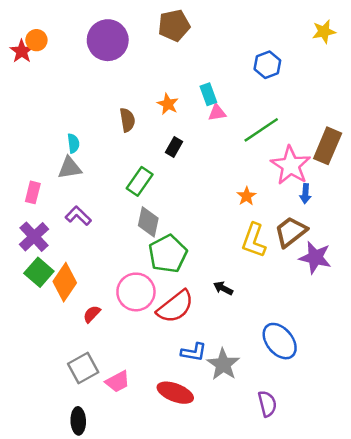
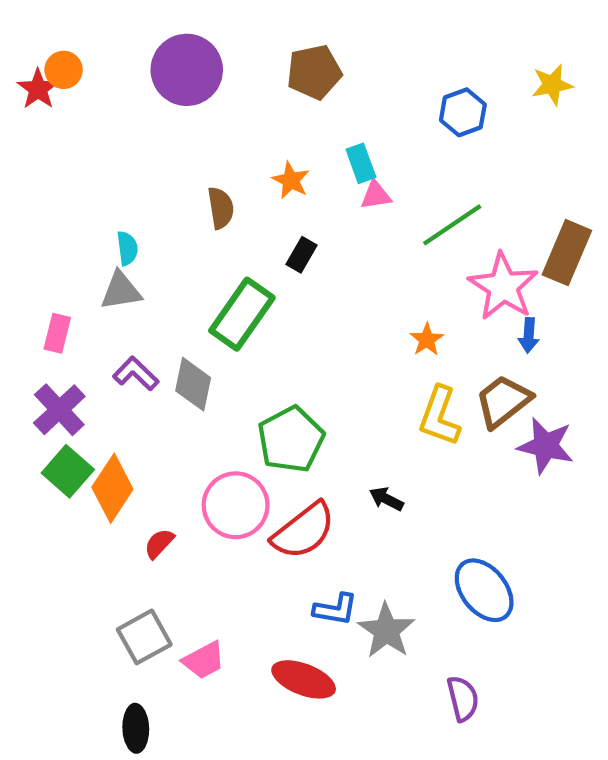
brown pentagon: (174, 25) -> (314, 72), moved
yellow star: (324, 32) -> (552, 85), moved
green rectangle: (140, 181) -> (242, 314), size x1.4
gray diamond: (148, 222) -> (193, 384), moved

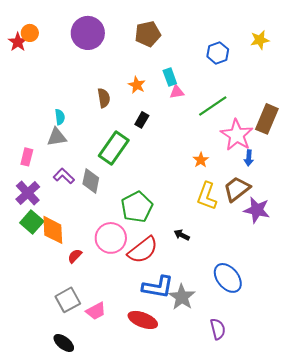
orange diamond: (112, 488) -> (53, 230), turned -36
blue L-shape: (335, 609) -> (158, 287), size x1.5
black ellipse: (136, 728) -> (64, 343), turned -50

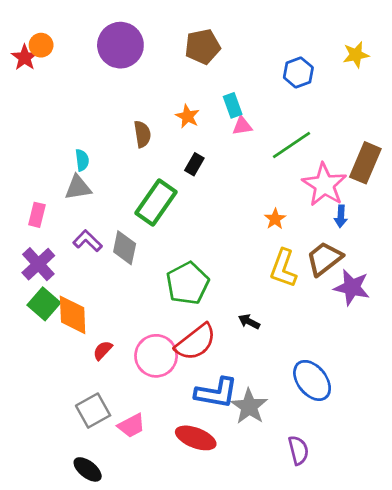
pink circle: (111, 238) -> (156, 356), moved

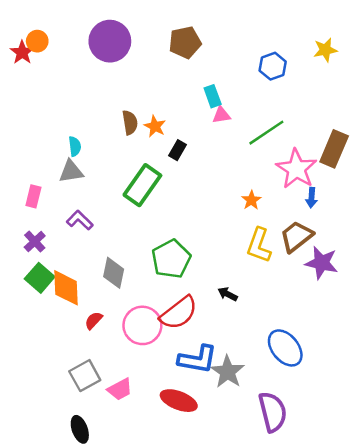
orange star: (188, 116) -> (155, 126), moved
gray diamond: (125, 248) -> (114, 273), moved
purple cross: (38, 264) -> (35, 242), size x0.7
purple semicircle: (298, 450) -> (273, 412), size x1.5
black ellipse: (88, 469) -> (80, 429), turned 32

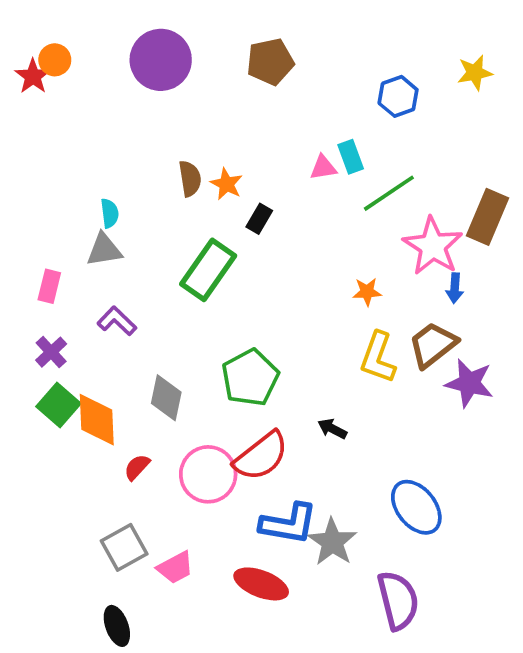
cyan rectangle: (213, 96) -> (351, 157), moved
orange star: (251, 200) -> (367, 292), turned 30

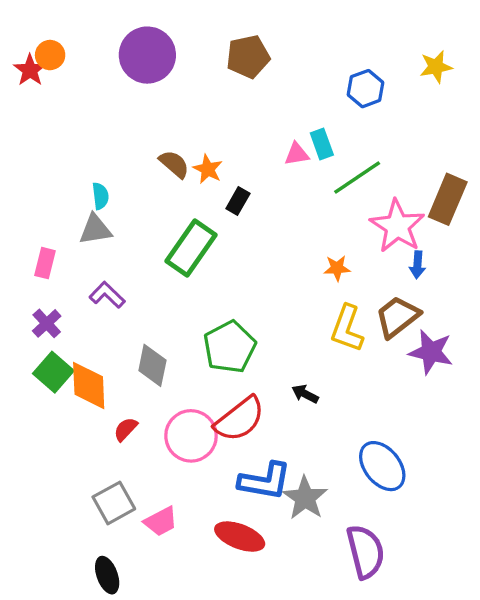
brown semicircle: (190, 179) -> (174, 164), turned -40

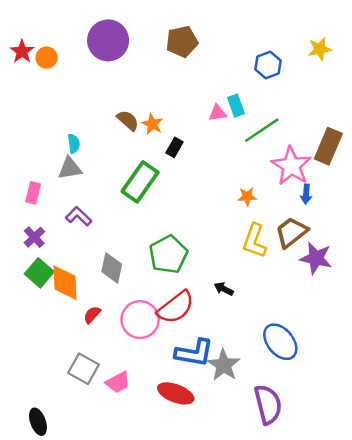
orange circle: (50, 55) -> (47, 58), moved
gray square: (114, 503) -> (83, 369), turned -32
black ellipse: (107, 575) -> (38, 422), moved

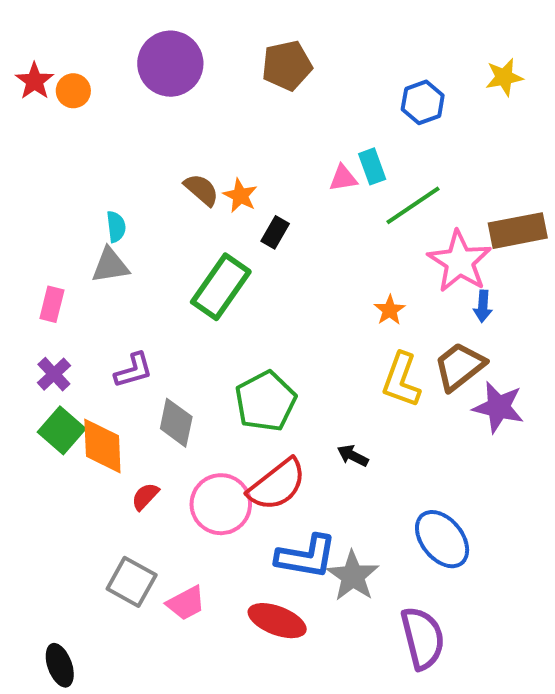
brown rectangle: (328, 146) -> (518, 231), turned 56
orange star: (247, 197) -> (390, 310), turned -30
purple L-shape: (79, 216) -> (133, 370), moved, turned 120

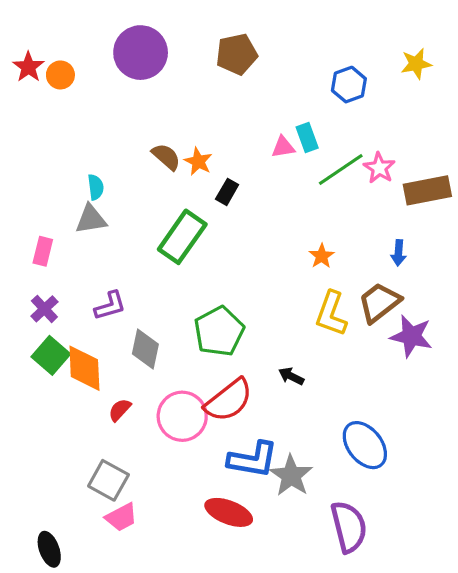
pink star: (460, 262) -> (379, 168), moved, size x0.6
pink trapezoid: (186, 603) -> (121, 517), moved

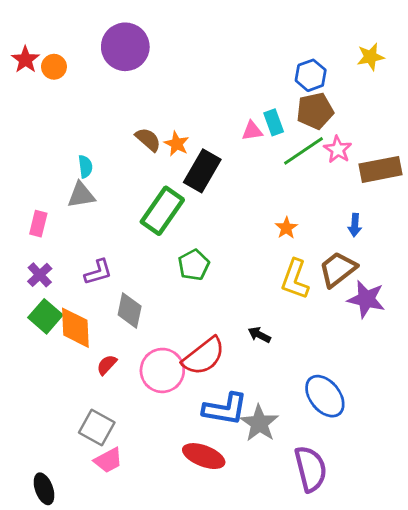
brown pentagon: (237, 54) -> (315, 111), moved
black rectangle: (227, 192) -> (202, 171), size x1.8
green pentagon: (219, 331) -> (194, 265), moved, size x0.7

